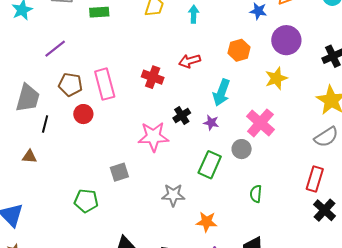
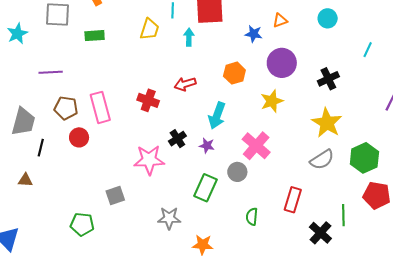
purple line: (55, 49) -> (51, 72), turned 35
red rectangle: (315, 179) -> (293, 200), moved

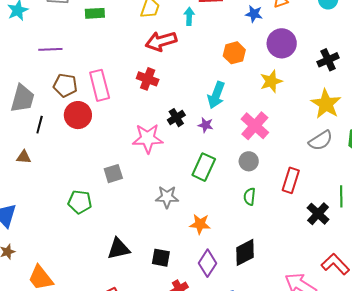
red arrow: (185, 84) -> (161, 41), moved, size x1.4
red circle: (79, 137) -> (78, 115), size x1.4
gray circle: (237, 172) -> (249, 161), moved

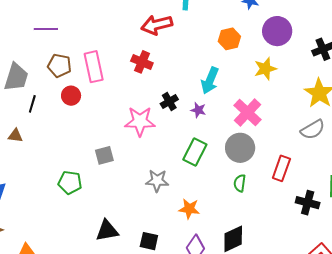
red circle: (78, 115) -> (71, 96), size x0.7
gray circle: (249, 161) -> (240, 148), size x1.5
black cross: (318, 214) -> (308, 203), turned -30

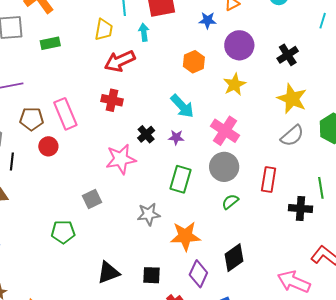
cyan arrow: (210, 80) -> (182, 106), turned -56
green semicircle: (240, 183) -> (230, 202), turned 54
orange star: (189, 209) -> (185, 236), size x1.4

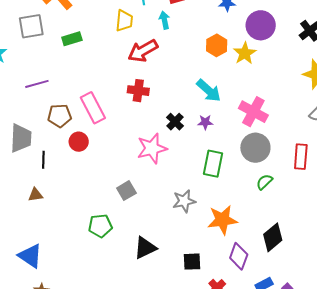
yellow star: (235, 84) -> (245, 53), moved
black triangle: (108, 273) -> (145, 248), moved

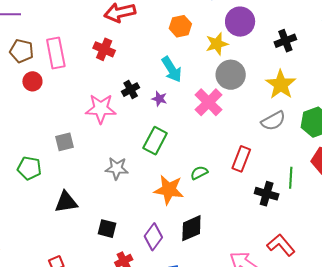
orange hexagon: (217, 45) -> (180, 26), moved
gray circle: (255, 148) -> (231, 75), moved
orange star: (222, 220) -> (169, 190), moved

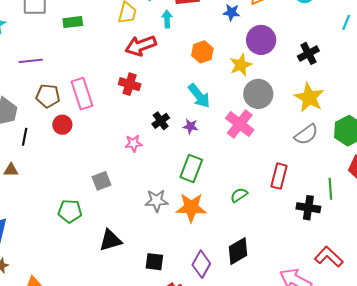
pink star: (101, 109) -> (133, 143), size x0.6
orange star: (169, 190) -> (191, 208), moved

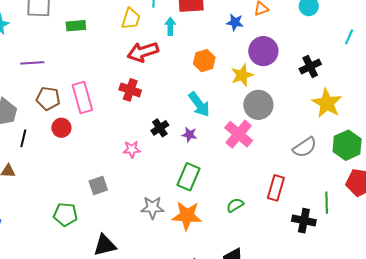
yellow star: (309, 98) -> (327, 103), moved

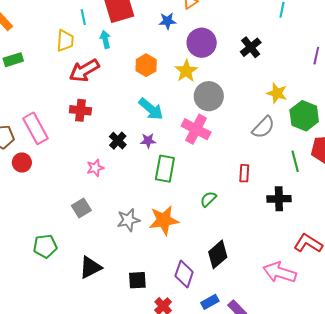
yellow star: (327, 103) -> (277, 93), moved, size x0.7
green rectangle: (188, 177) -> (165, 169), moved
gray square: (98, 185) -> (81, 208), moved
red rectangle: (276, 188) -> (244, 173), size x0.7
green line: (327, 203) -> (295, 161), moved

